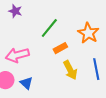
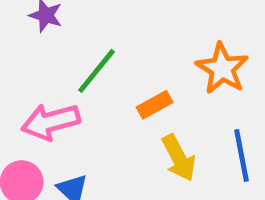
green line: (49, 28) -> (97, 71), moved

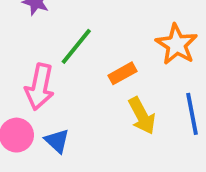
pink arrow: (51, 122) -> (40, 87), turned -63

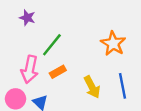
orange rectangle: (123, 73) -> (58, 72), moved

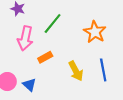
green line: (52, 45) -> (53, 24), moved
pink arrow: (30, 69) -> (25, 38), moved

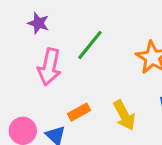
orange rectangle: (45, 57) -> (79, 112), moved

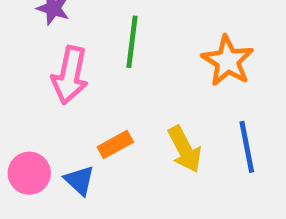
green line: (90, 45) -> (132, 42), turned -32

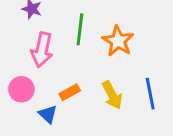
orange star: (228, 61) -> (118, 41), moved
pink circle: (29, 173) -> (21, 89), moved

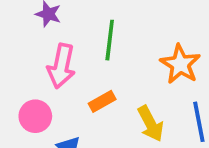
orange star: (118, 41) -> (180, 64), moved
orange rectangle: (70, 92) -> (102, 101), moved

